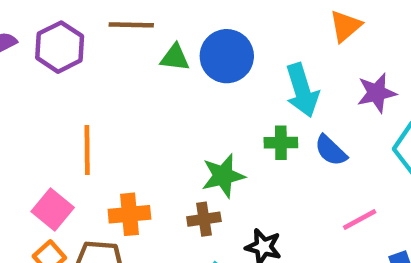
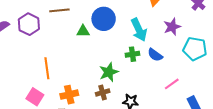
green triangle: (175, 58) -> (83, 31), moved

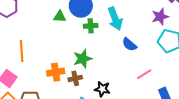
purple star: (172, 27) -> (160, 17), moved
green cross: (132, 54) -> (91, 26), moved
orange cross: (69, 95) -> (56, 72), moved

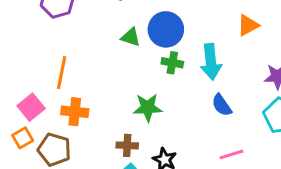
orange cross: (56, 72) -> (75, 112), moved
brown cross: (75, 78) -> (127, 145), moved

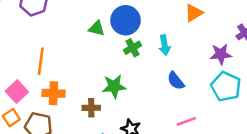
cyan arrow: (211, 62) -> (165, 45), size x0.7
green cross: (172, 63) -> (133, 48), turned -36
brown cross: (127, 145) -> (91, 108), moved

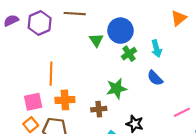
green triangle: (97, 28) -> (96, 40), turned 48
blue semicircle: (176, 81) -> (155, 78), moved
pink square: (17, 92) -> (33, 102), turned 36

